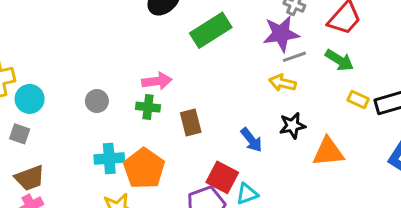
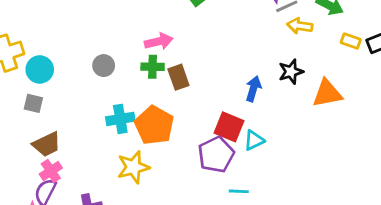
yellow arrow: (282, 83) -> (300, 26), moved
brown rectangle: (191, 122) -> (178, 77), moved
blue arrow: (251, 140) -> (253, 89), turned -120

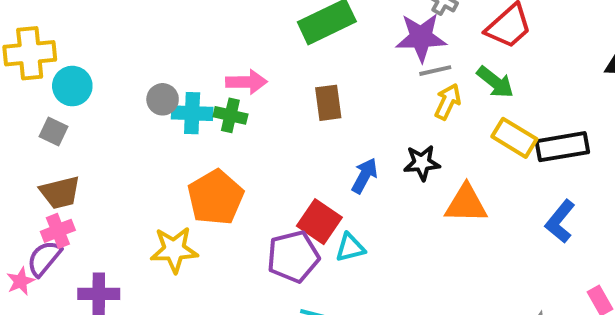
yellow arrow: (300, 26) -> (448, 102), turned 95
yellow rectangle: (351, 41) -> (514, 138), size x1.5
brown rectangle: (178, 77) -> (328, 103), moved
cyan cross: (120, 119) -> (192, 113), moved

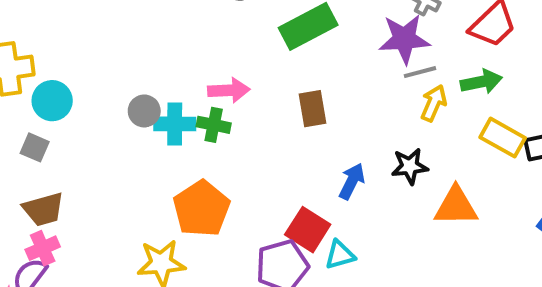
green arrow: (495, 82) -> (481, 82), turned -48

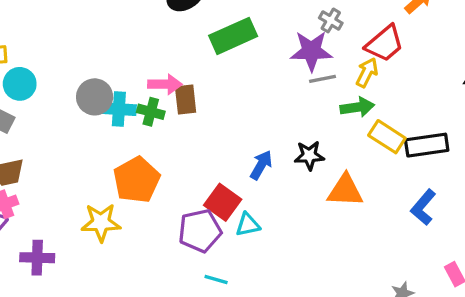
green arrow: (481, 82) -> (357, 107), moved
yellow arrow: (434, 103) -> (367, 72), moved
brown rectangle: (312, 109) -> (186, 99), moved
gray circle: (144, 111) -> (95, 97), size x1.4

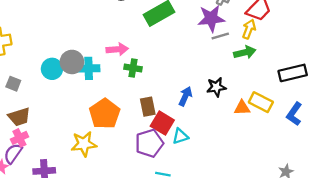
cyan circle: (20, 84) -> (52, 69), moved
brown rectangle: (186, 99) -> (148, 107), moved
green cross: (151, 112) -> (133, 68), moved
yellow rectangle: (387, 137) -> (261, 102), moved
orange triangle: (345, 191) -> (242, 108), size x0.7

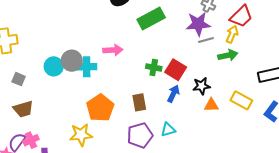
green cross: (133, 68) -> (154, 67), moved
orange triangle: (242, 108) -> (211, 105), moved
red square: (162, 123) -> (176, 70), moved
pink cross: (19, 138) -> (31, 140), moved

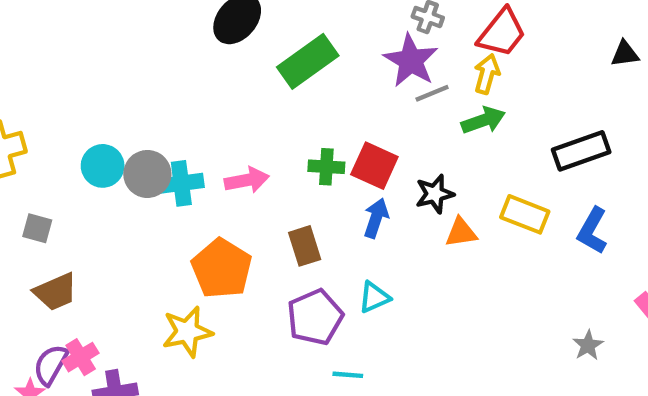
purple star: (198, 24) -> (411, 61), turned -30
pink arrow: (113, 50) -> (247, 180), moved
cyan circle: (54, 66) -> (103, 166), moved

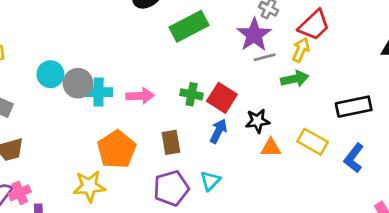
cyan triangle: (374, 297) -> (210, 181), turned -30

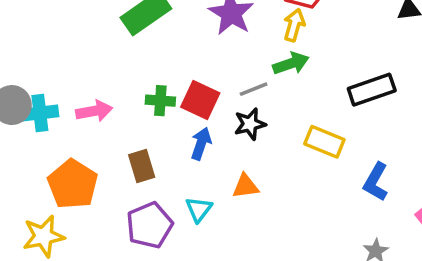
gray line: (265, 57) -> (254, 89), moved
orange triangle: (271, 148) -> (245, 186), moved
blue L-shape: (354, 158) -> (376, 182), moved

